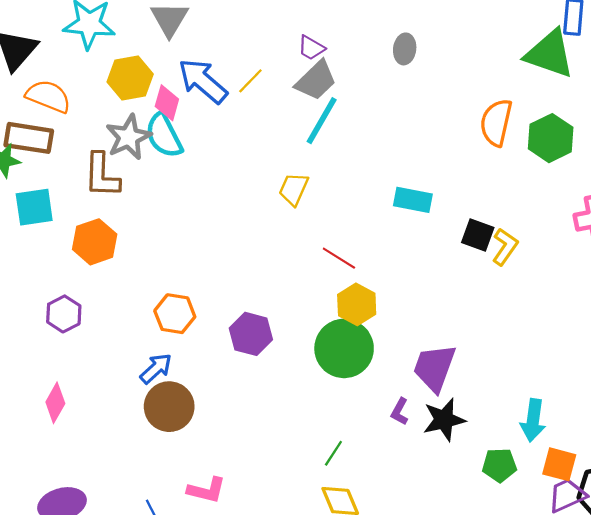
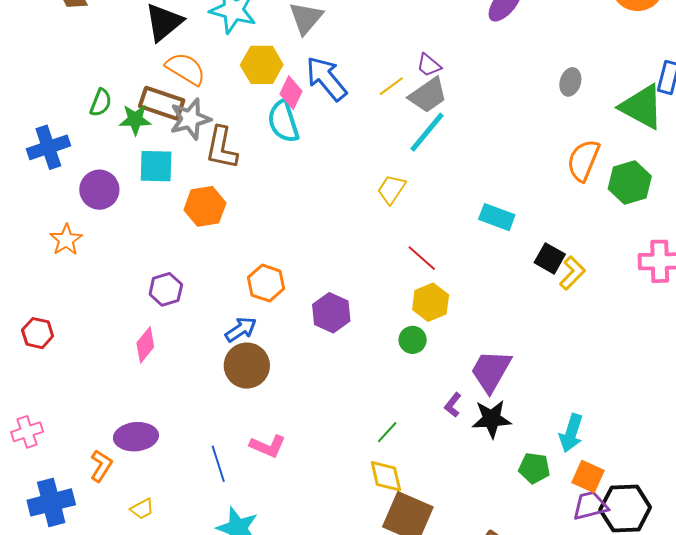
gray ellipse: (405, 49) -> (570, 82), moved
yellow line: (250, 81) -> (391, 86), moved
gray star: (129, 137) -> (190, 119), moved
purple hexagon: (64, 314) -> (166, 289), moved
green circle: (344, 348) -> (413, 340), size x0.5

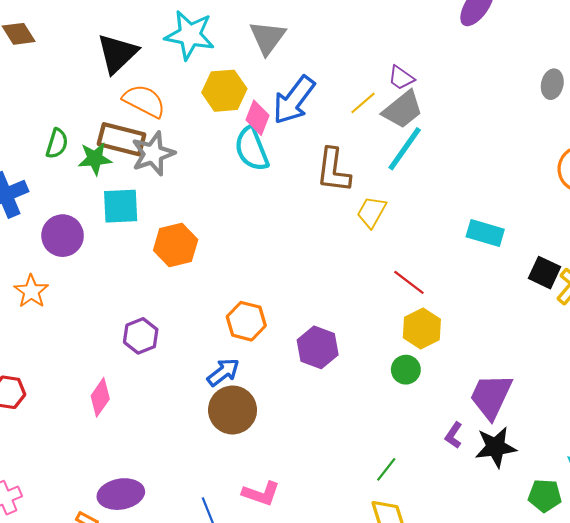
blue arrow: (326, 79) -> (294, 100), turned -99
brown L-shape: (222, 148) -> (333, 170), moved
pink diamond: (145, 345) -> (100, 397), moved

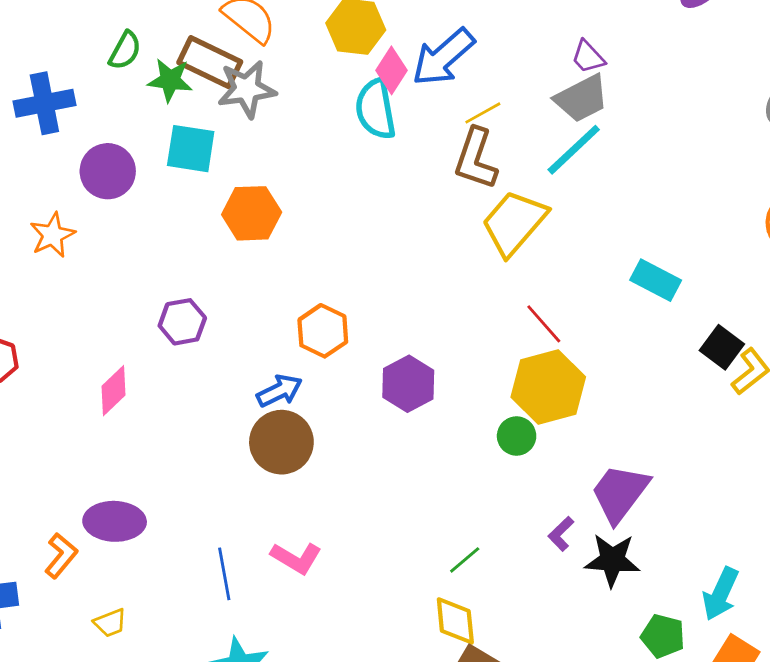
yellow line: (363, 103) -> (483, 113), moved
yellow trapezoid: (372, 212) -> (514, 223), size x1.6
yellow hexagon: (422, 328) -> (548, 387), size x1.4

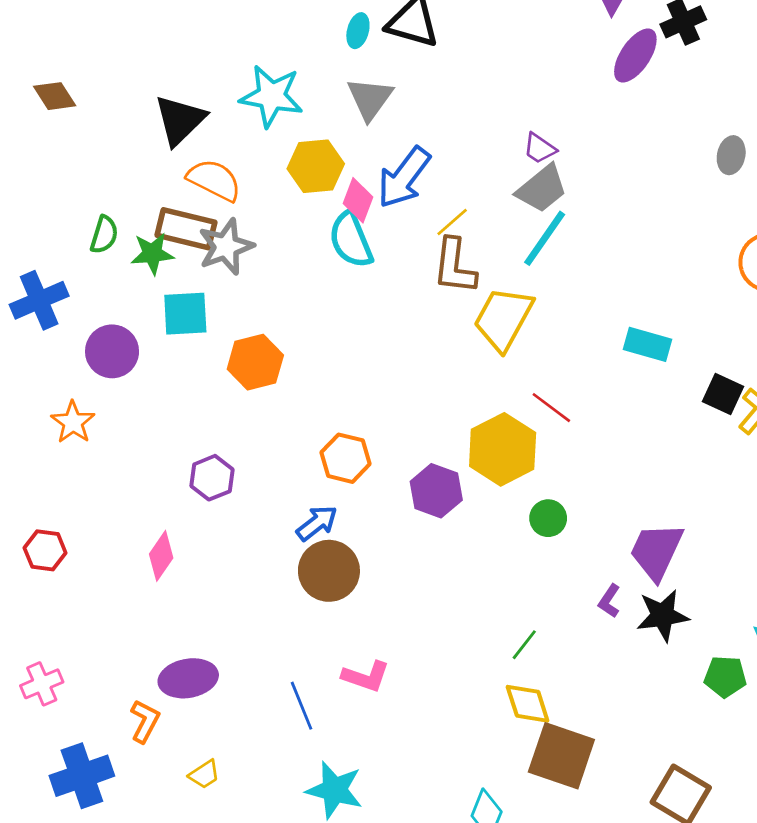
yellow hexagon: (548, 387) -> (503, 449), moved

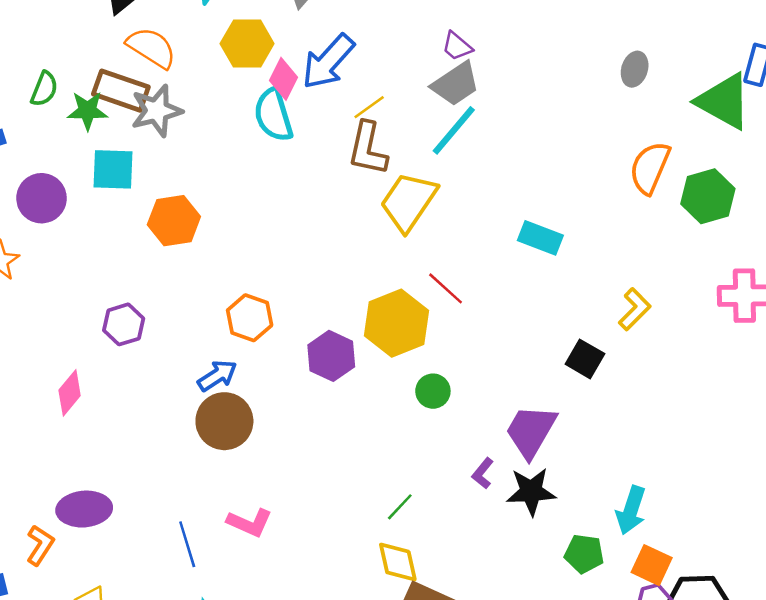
black square: (723, 394) -> (585, 359), moved

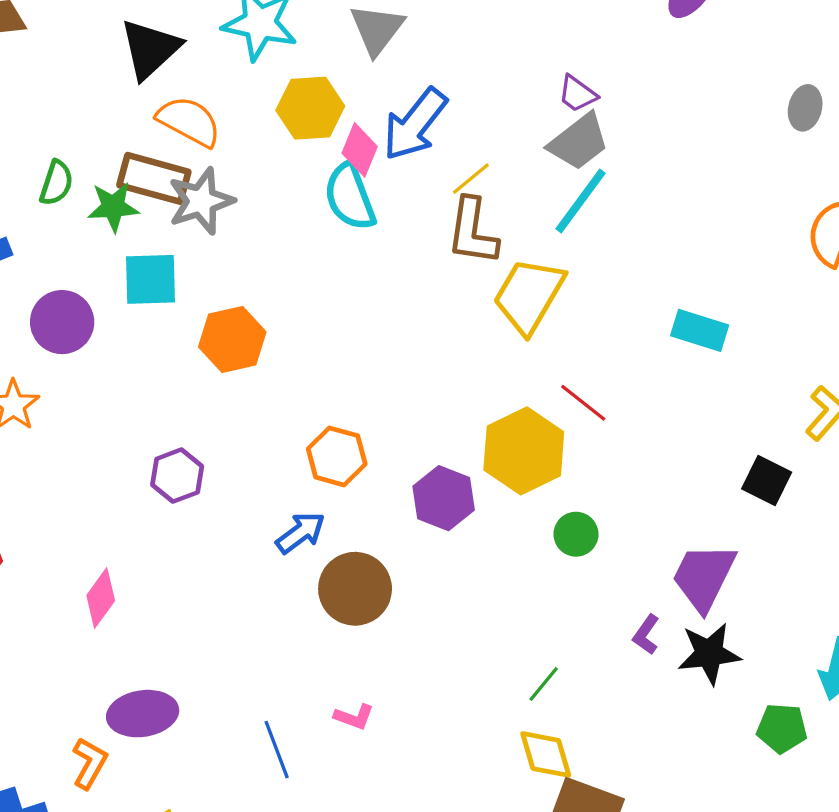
pink diamond: (70, 393) -> (101, 598), moved
brown circle: (224, 421) -> (355, 589), moved
pink L-shape: (250, 523) -> (354, 717), size x0.7

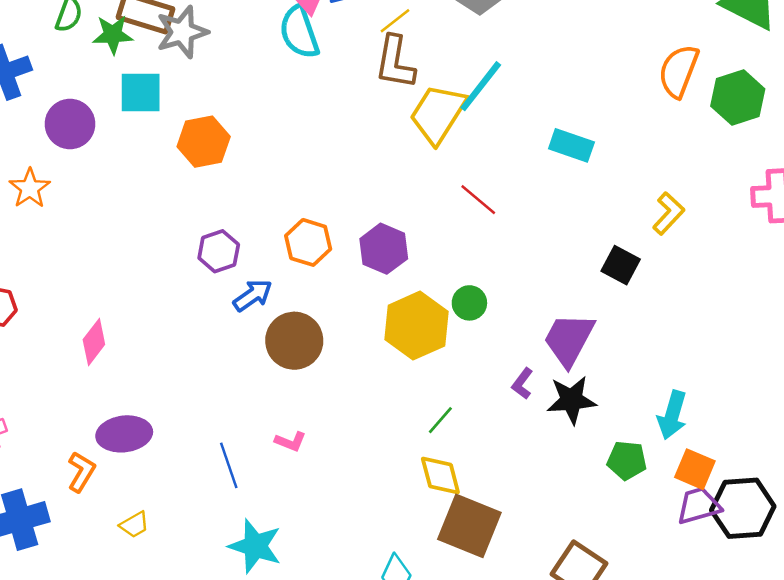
cyan line: (581, 201) -> (481, 86), moved
yellow hexagon: (524, 451) -> (416, 326), moved
orange hexagon: (337, 456) -> (308, 242), moved
purple hexagon: (177, 476) -> (219, 251), moved
purple hexagon: (444, 498) -> (384, 249), moved

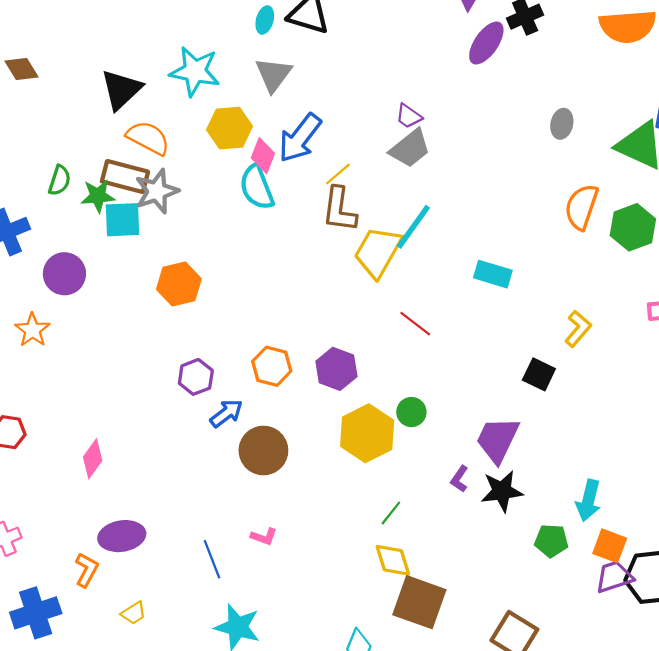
cyan square: (141, 92) -> (122, 220), moved

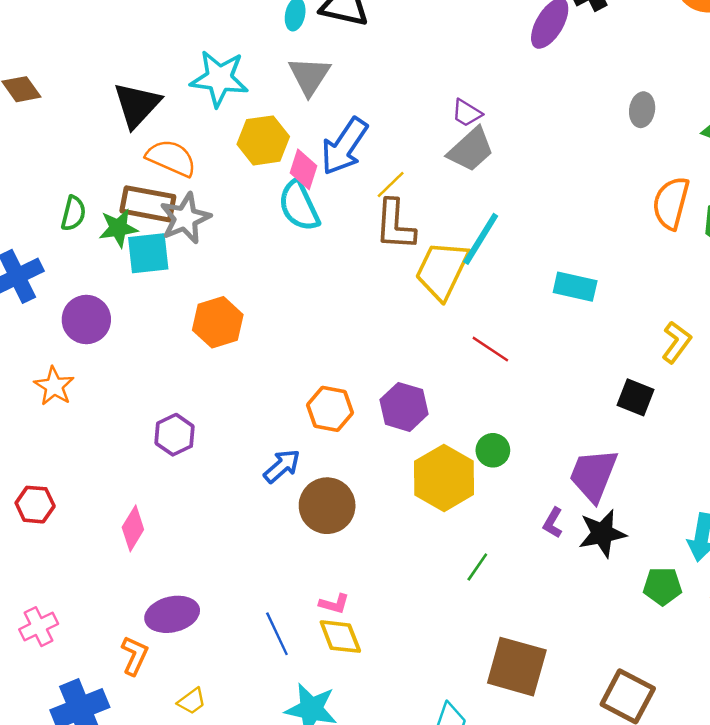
purple hexagon: (196, 377) -> (175, 435), moved
yellow diamond: (393, 560) -> (340, 637), moved

